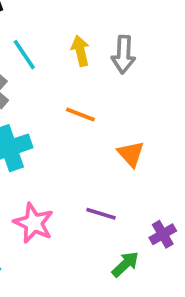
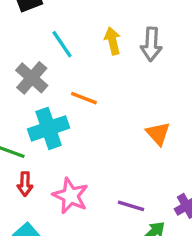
orange line: (80, 114) -> (84, 98), moved
purple line: (101, 214) -> (131, 206), moved

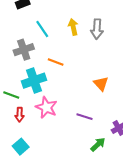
gray cross: (32, 78) -> (24, 50), turned 30
pink star: (70, 196) -> (46, 107), moved
purple line: (131, 206) -> (85, 117), moved

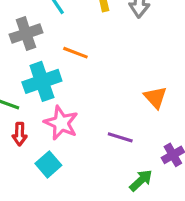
orange triangle: (101, 84) -> (155, 97), moved
cyan square: (21, 147) -> (48, 164), moved

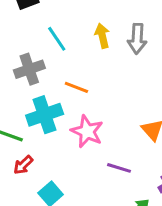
pink star: (61, 123) -> (87, 131), moved
red arrow: (20, 134) -> (23, 165), turned 45

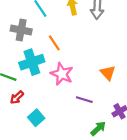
gray cross: (29, 69) -> (21, 30), turned 30
orange line: (76, 87) -> (54, 43), turned 35

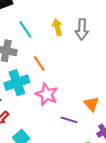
orange triangle: (108, 73) -> (91, 104), moved

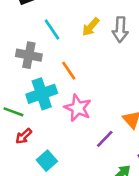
yellow arrow: (57, 27) -> (91, 27), turned -126
purple line: (69, 120) -> (105, 139), turned -63

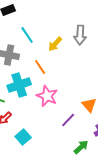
yellow arrow: (91, 27) -> (55, 44), moved

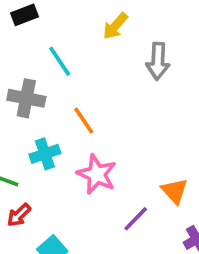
yellow arrow: (55, 44) -> (115, 26), moved
cyan cross: (19, 85) -> (45, 154), size x0.7

